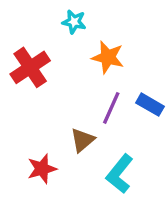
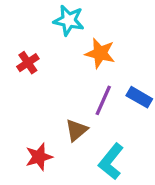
cyan star: (74, 22) -> (69, 20), size x1.4
red cross: (30, 67) -> (28, 63), size x0.6

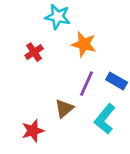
red cross: (28, 63) -> (34, 52), moved
cyan L-shape: (111, 162) -> (105, 119), moved

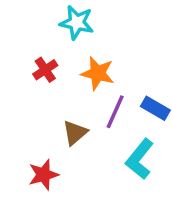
orange star: (84, 44) -> (98, 73), moved
brown triangle: (64, 108) -> (75, 133), moved

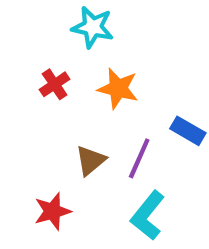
purple line: (115, 112) -> (139, 158), moved
cyan L-shape: (140, 159) -> (148, 216), moved

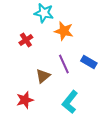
orange star: (118, 89) -> (64, 31), moved
purple line: (139, 158) -> (64, 64), moved, turned -48

